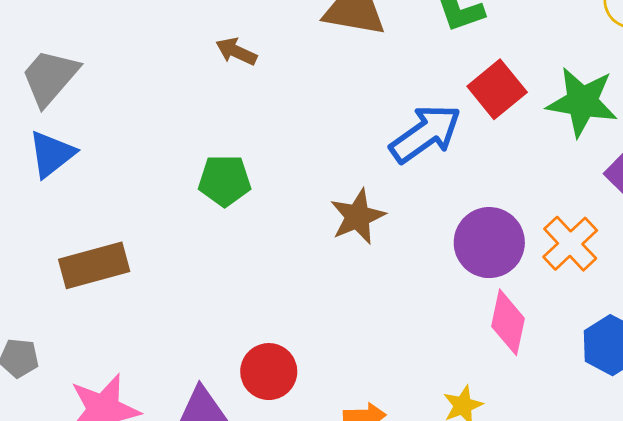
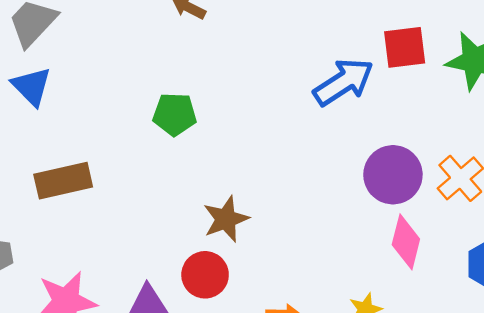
red square: (497, 89) -> (405, 47), turned 30
blue triangle: (52, 154) -> (32, 86), turned -39
brown star: (358, 217) -> (226, 219), moved

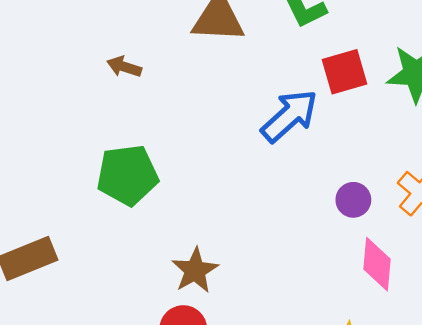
green pentagon: (175, 114) -> (127, 175), size x1.4
purple circle: (393, 175) -> (353, 200), size x0.6

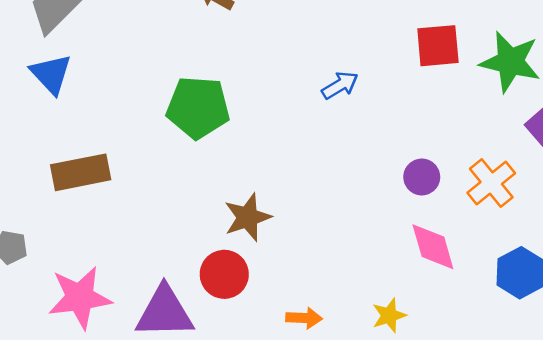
blue arrow: (289, 116) -> (340, 85), moved, size x0.6
pink diamond: (377, 264) -> (433, 247), turned -32

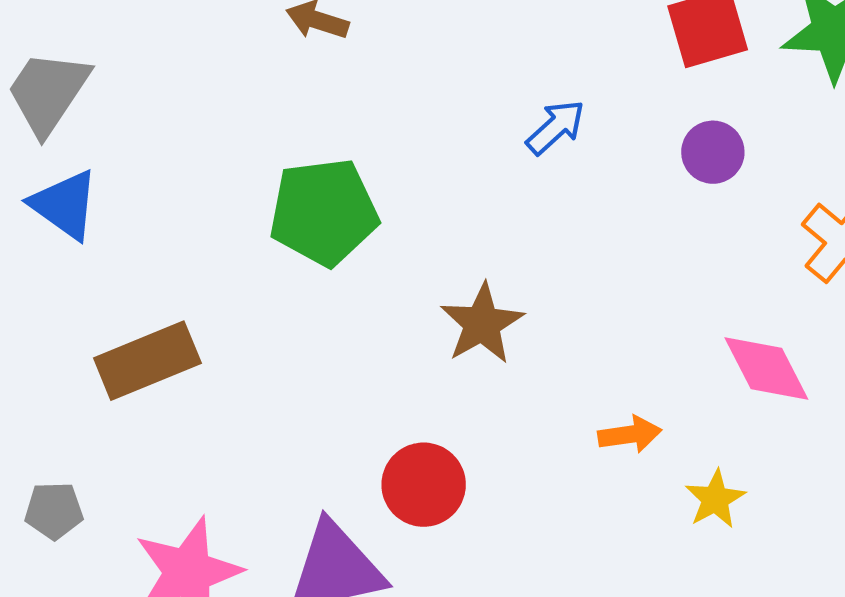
purple circle: (422, 177) -> (713, 152), moved
brown star: (248, 217) -> (482, 324), moved
orange arrow: (304, 318) -> (630, 434), moved

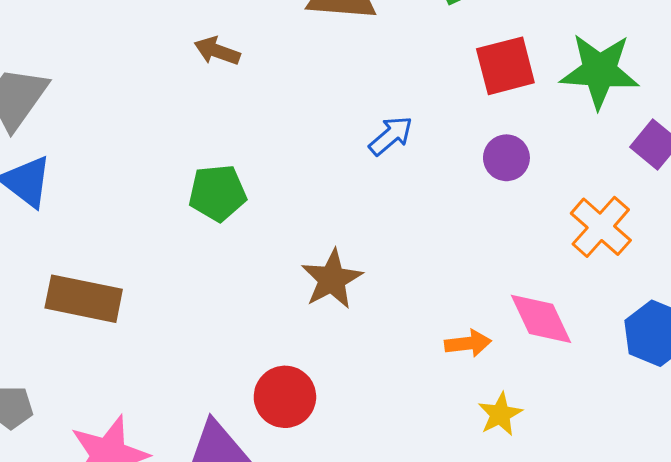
green pentagon: (324, 212) -> (217, 193), size x0.7
brown rectangle: (147, 361) -> (84, 299), turned 32
orange arrow: (630, 434) -> (468, 343), moved

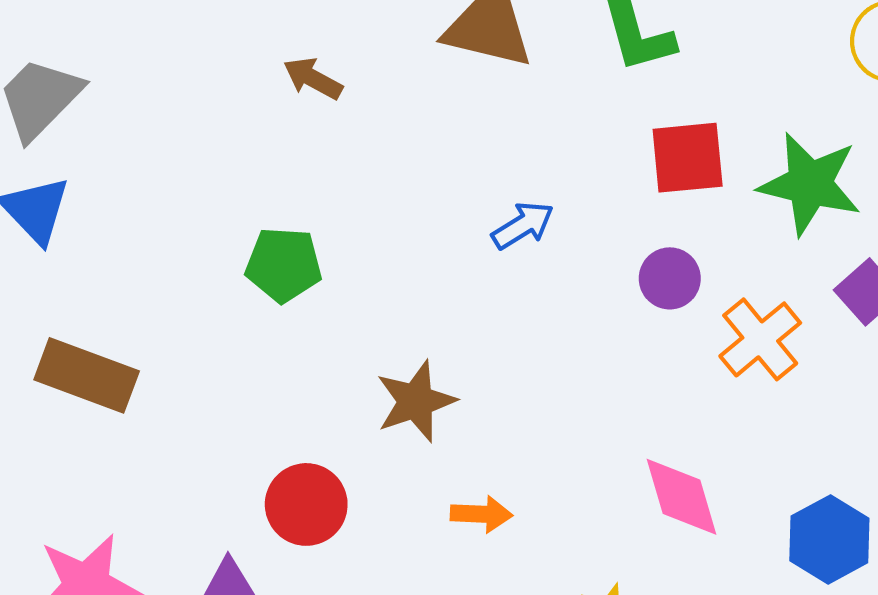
orange cross: (601, 227) -> (760, 339), moved
orange arrow: (468, 343) -> (481, 514), moved
red circle: (285, 397) -> (306, 504), moved

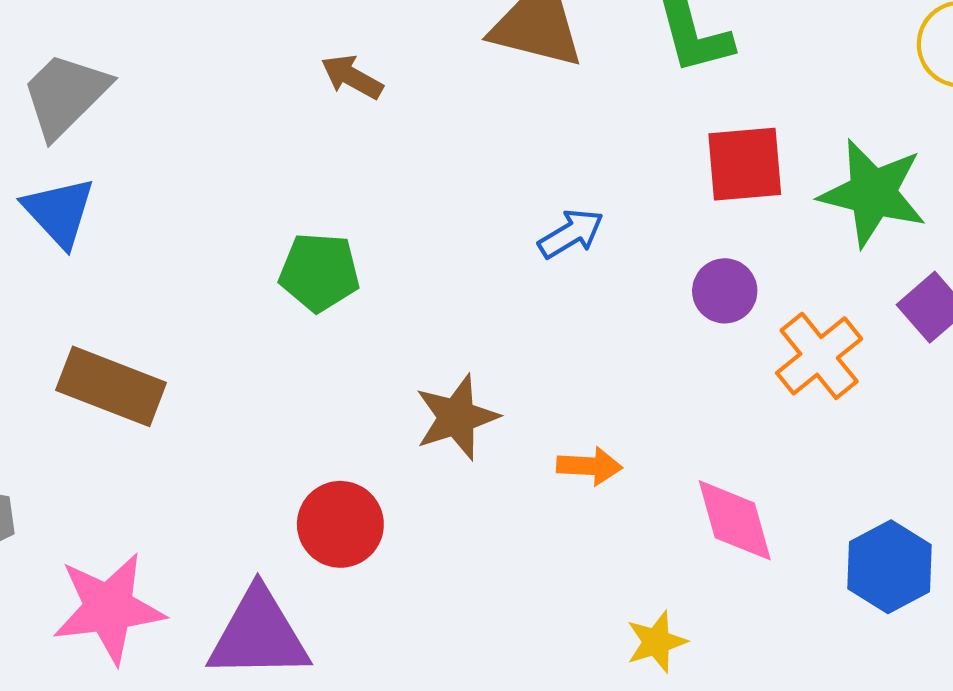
orange arrow: (481, 514) -> (589, 466), moved

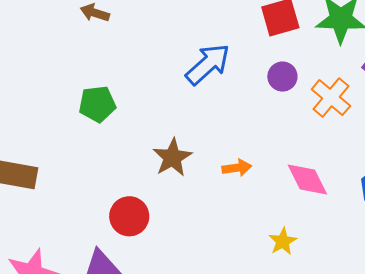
blue arrow: (571, 234) -> (208, 64), size x1.6

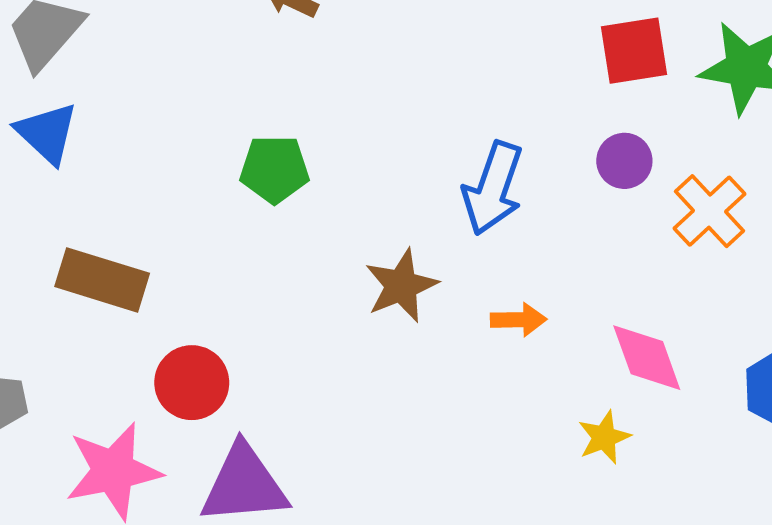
blue arrow: (208, 64) -> (493, 188), moved, turned 144
red circle: (129, 216) -> (192, 383), moved
yellow star: (283, 241) -> (604, 437), moved

